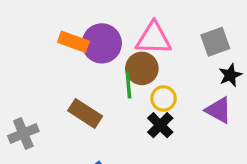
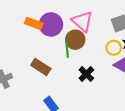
pink triangle: (154, 38) -> (82, 21), turned 40
yellow circle: (164, 98) -> (114, 48), moved

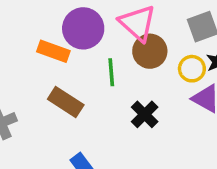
orange rectangle: (34, 23) -> (53, 51), moved
brown circle: (75, 40) -> (150, 51), moved

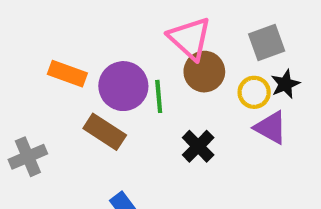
purple circle: (83, 28) -> (123, 86), moved
orange rectangle: (53, 51) -> (67, 74), moved

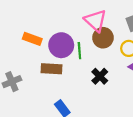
brown rectangle: (105, 132) -> (52, 69), turned -30

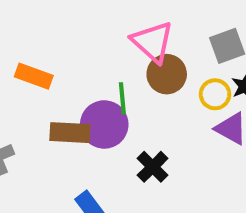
purple circle: (61, 45) -> (104, 124), moved
black cross: (100, 76) -> (153, 167), moved

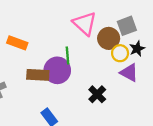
brown circle: (167, 74) -> (109, 38), moved
black cross: (153, 167) -> (97, 94), moved

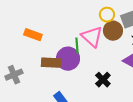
pink triangle: (85, 24) -> (92, 37), moved
yellow circle: (120, 53) -> (107, 15), moved

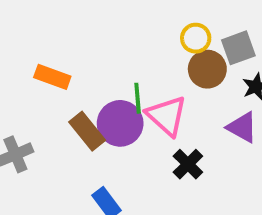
pink triangle: (92, 37) -> (167, 116), moved
brown rectangle: (51, 63) -> (87, 131), turned 48

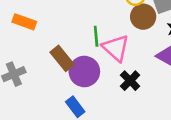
orange rectangle: (52, 77) -> (24, 22), moved
purple circle: (120, 123) -> (84, 71), moved

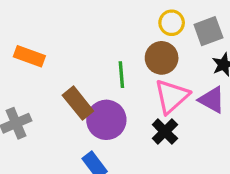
brown circle: (143, 17) -> (162, 58), moved
pink triangle: (116, 48) -> (172, 96), moved, turned 36

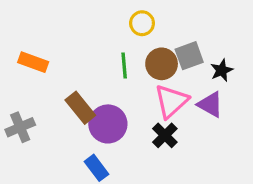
yellow circle: (172, 23) -> (142, 23), moved
gray square: (208, 31) -> (189, 56), moved
green line: (121, 75) -> (124, 65), moved

